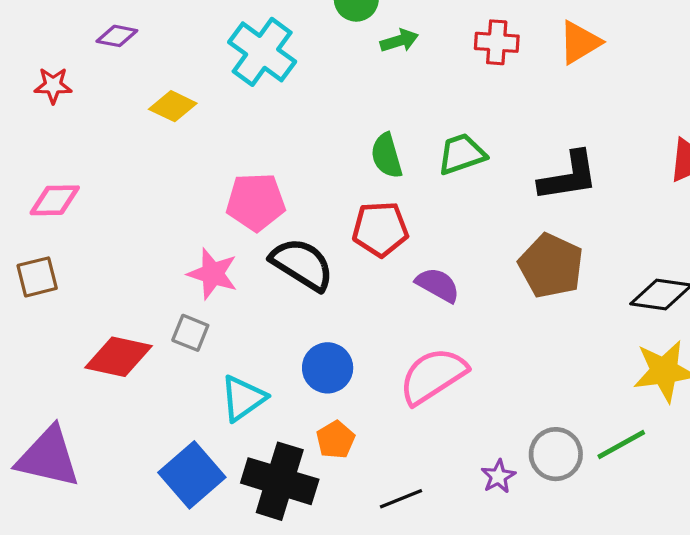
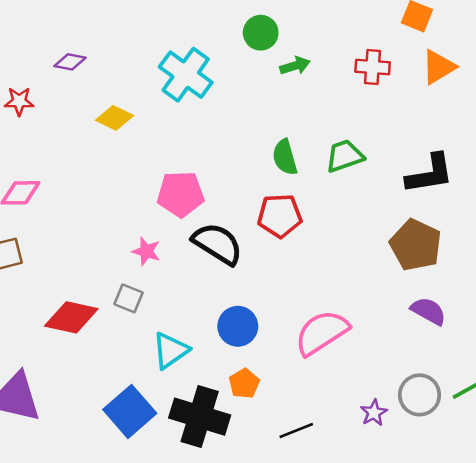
pink star: (213, 274) -> (146, 251), size x0.7
purple semicircle: (438, 285) -> (428, 311), moved

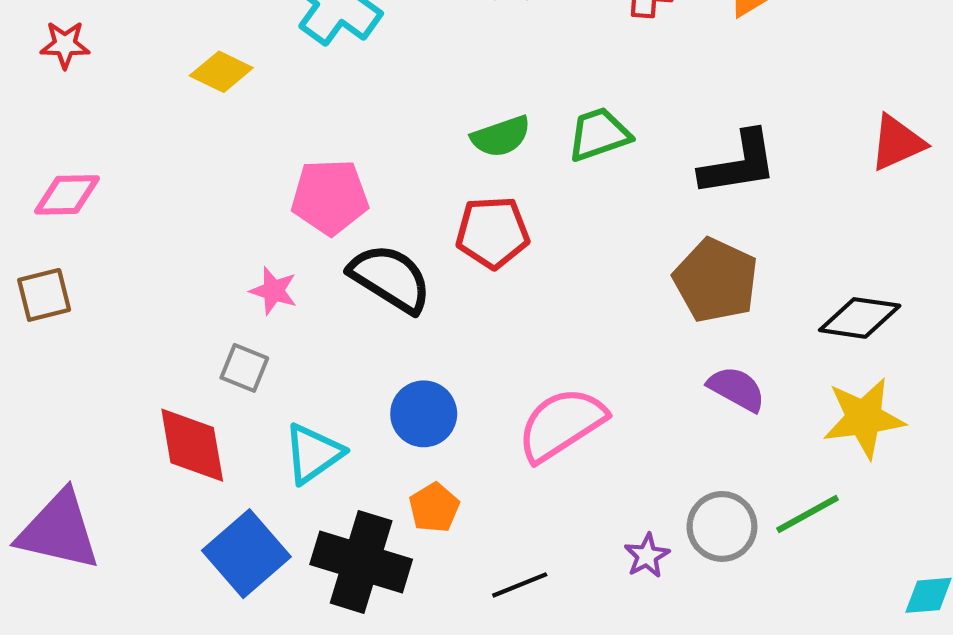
green semicircle: (285, 157) -> (501, 136), turned -93
red diamond: (71, 317) -> (192, 445), moved, turned 68

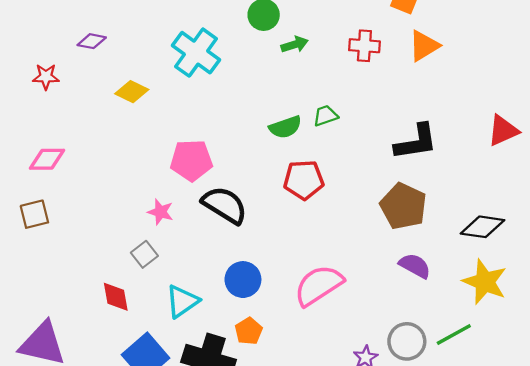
green trapezoid: (599, 134) -> (325, 116), moved, size x0.7
red pentagon: (493, 232) -> (304, 180), moved
gray square: (244, 368) -> (144, 254), turned 30
yellow star: (864, 418) -> (485, 282), turned 30
red diamond: (192, 445) -> (116, 297), size x0.7

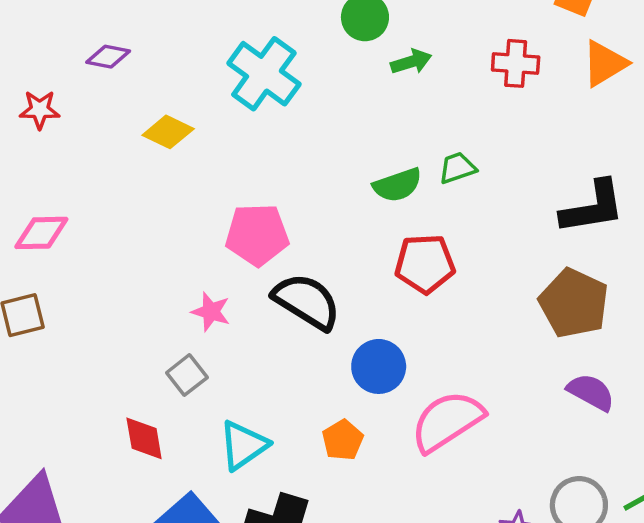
blue circle: (243, 280) -> (379, 366), moved
orange pentagon: (249, 331) -> (343, 440), moved

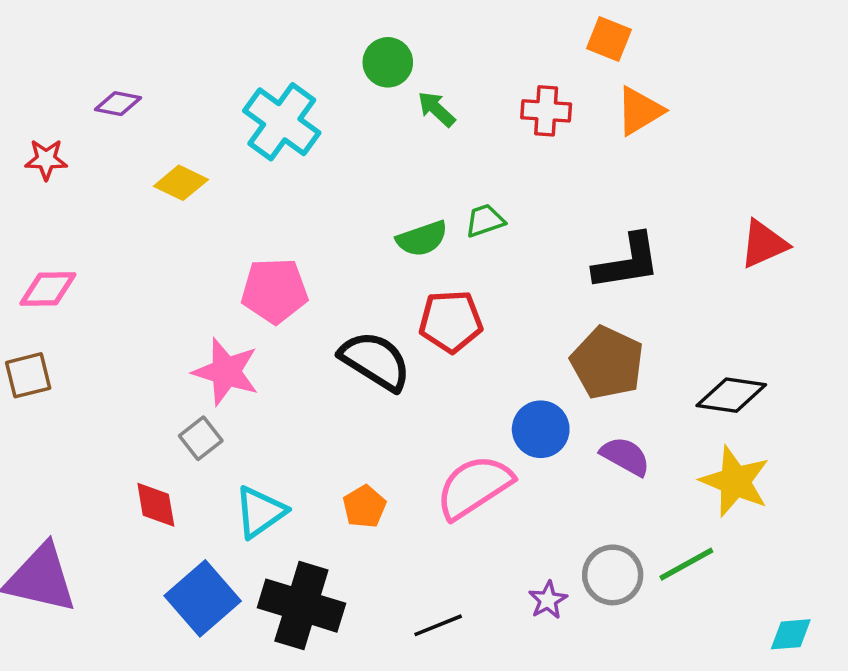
green arrow: (411, 62) -> (436, 109), turned -120
black semicircle: (307, 301) -> (375, 361), moved
pink star: (211, 312) -> (226, 372), size x1.6
blue circle: (379, 366) -> (541, 429), moved

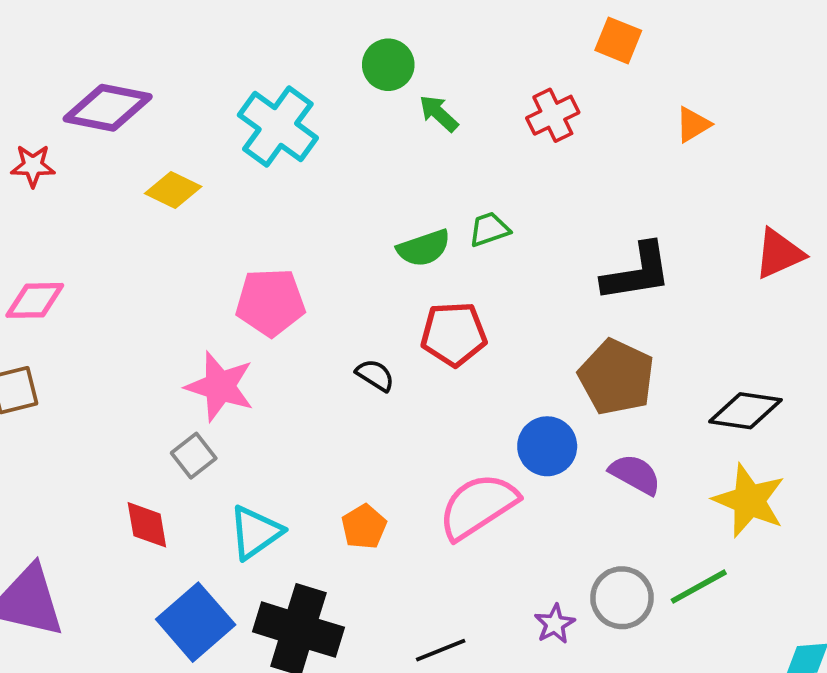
purple diamond: (118, 104) -> (108, 108), size x1.8
red cross: (546, 111) -> (553, 115), turned -30
orange triangle: (640, 111) -> (693, 125), moved, size x0.7
black semicircle: (375, 361) -> (375, 375), size x0.5

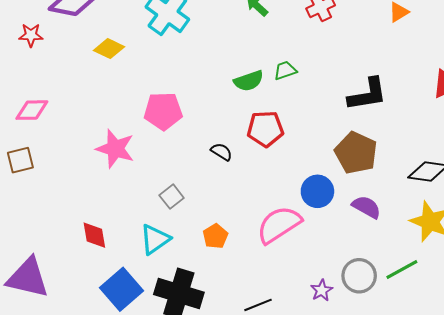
pink star: (220, 386) -> (115, 149), moved
gray square: (194, 456) -> (172, 197), moved

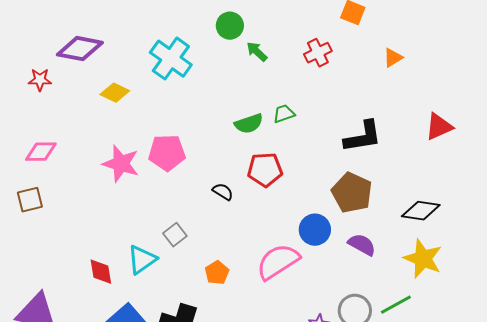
pink star: (115, 149) -> (121, 164), moved
cyan triangle: (155, 239) -> (142, 260), moved

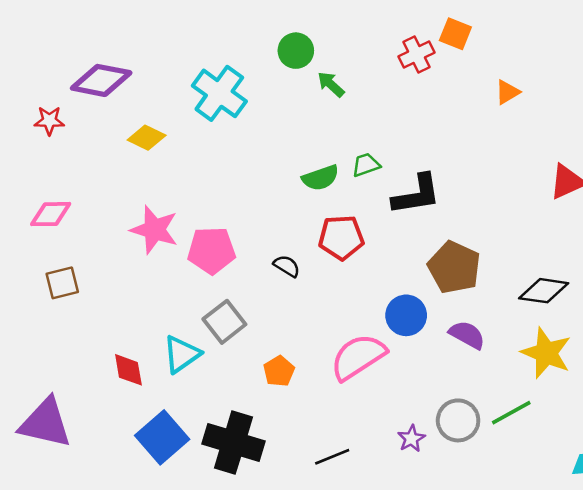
red cross: (318, 53) -> (417, 54), moved
black L-shape: (363, 137) -> (417, 195), moved
pink pentagon: (167, 153) -> (211, 250), moved
brown square: (30, 200) -> (62, 283), moved
gray square: (175, 235) -> (224, 322), size x1.4

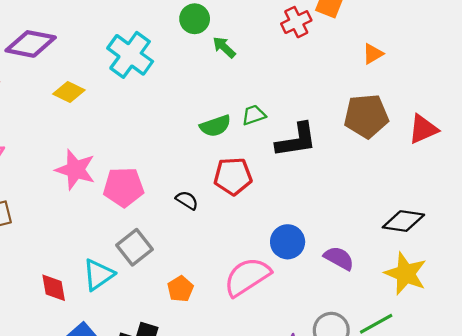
brown pentagon: (454, 267) -> (366, 116), moved, turned -30

